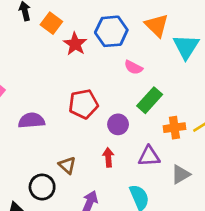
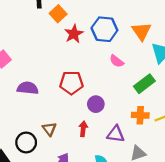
green rectangle: (150, 100) -> (144, 84), moved

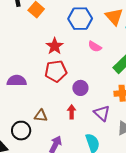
red star: (74, 34) -> (55, 46), moved
brown triangle: (49, 129) -> (41, 116), turned -40
purple triangle: (116, 134) -> (102, 113), turned 42

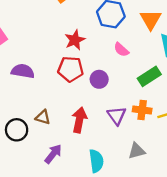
purple circle: (80, 88) -> (99, 79), moved
red arrow: (72, 112) -> (79, 120), size x1.5
purple triangle: (102, 113) -> (117, 116), moved

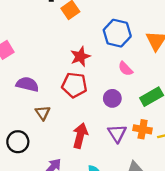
purple circle: (99, 79) -> (112, 98), moved
brown triangle: (43, 117) -> (43, 113), moved, turned 35

